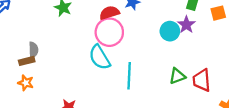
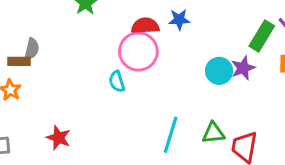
cyan semicircle: (100, 57) -> (117, 81), size x0.6
cyan line: (129, 76) -> (171, 135), moved

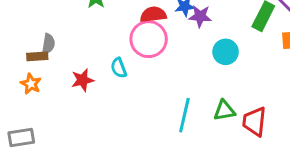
purple star: (243, 68) -> (200, 16), moved, turned 30
cyan semicircle: (117, 81) -> (119, 68), moved
red star: (58, 138) -> (83, 80), moved, turned -30

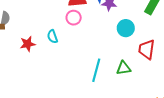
pink circle: (149, 39) -> (74, 18), size x0.6
red trapezoid: (254, 121) -> (147, 49), moved

